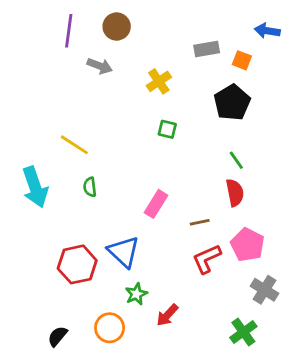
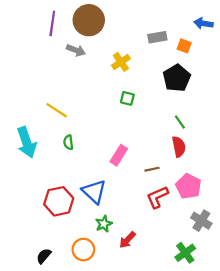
brown circle: (117, 27) -> (89, 20), size x1.5

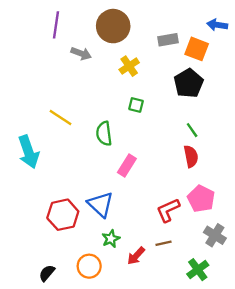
brown circle: (89, 20) -> (113, 26), moved
orange square: (184, 46) -> (197, 49), size x1.5
green semicircle: (68, 142) -> (104, 134), moved, size x1.5
brown line: (152, 169) -> (163, 243), moved

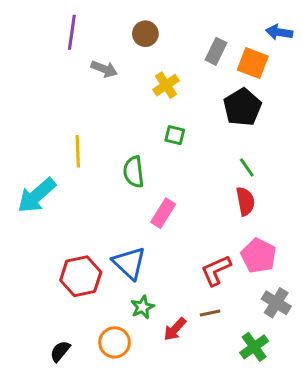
brown circle: (113, 26) -> (145, 34), size x0.6
gray rectangle: (168, 40) -> (216, 51), turned -54
yellow line: (61, 118) -> (78, 151), turned 55
cyan arrow: (29, 152) -> (37, 195), turned 68

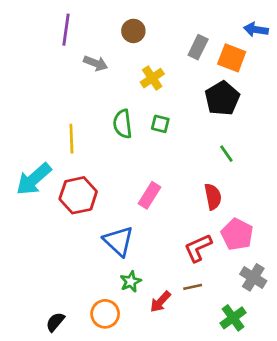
green semicircle: (134, 172) -> (123, 124), moved
red semicircle: (245, 201) -> (213, 197), moved
red hexagon: (81, 276) -> (78, 195), moved

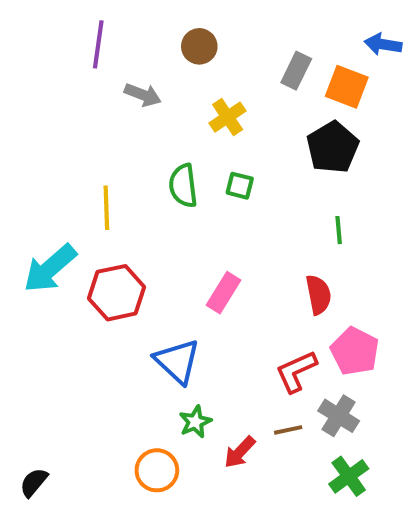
green line: (226, 154) -> (339, 230), turned 30
gray cross: (253, 277) -> (339, 416), moved
black semicircle: (55, 322) -> (34, 482), moved

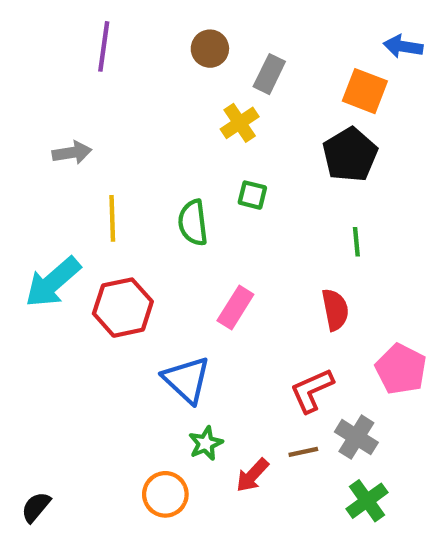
gray rectangle: (296, 71) -> (269, 74), moved
gray arrow: (143, 95) -> (72, 153), moved, turned -30
green semicircle: (183, 186) -> (193, 223), moved
pink pentagon: (355, 351) -> (401, 369), moved

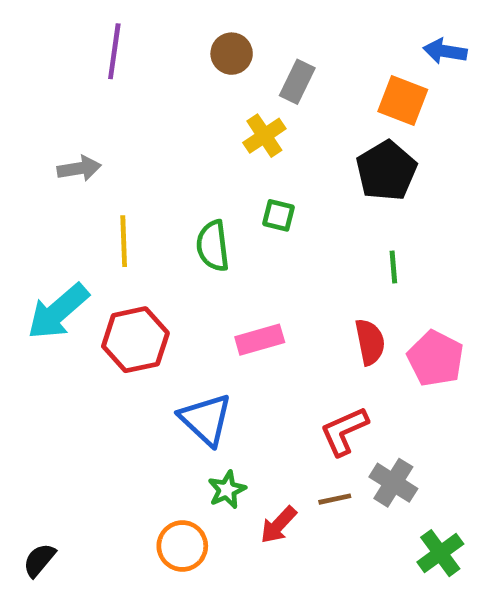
pink rectangle: (235, 308) -> (260, 340), turned 42
pink pentagon: (401, 369) -> (436, 358), moved
green cross: (367, 501) -> (440, 553), moved

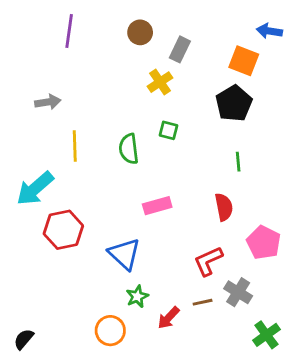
red hexagon: (135, 340) -> (63, 230), moved
pink pentagon: (436, 358) -> (264, 243), moved

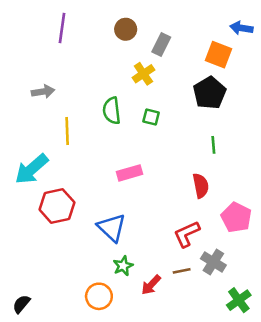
green semicircle: (129, 149) -> (112, 111), moved
pink rectangle: (157, 206) -> (129, 173), moved

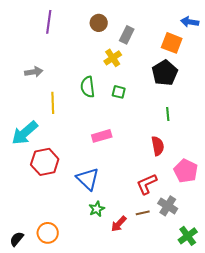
orange circle: (99, 296) -> (48, 233), moved

